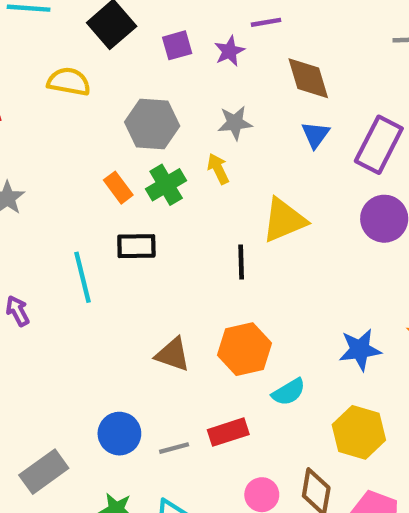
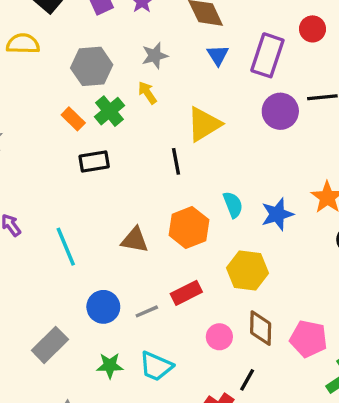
cyan line: (82, 277) -> (66, 247), moved
cyan semicircle: (289, 392) -> (233, 205), moved, turned -72
yellow hexagon: (359, 432) -> (247, 271), moved

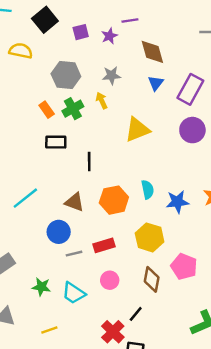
black line: (176, 161) -> (89, 161), moved
cyan line: (66, 247) -> (25, 198), turned 64
blue circle: (103, 307) -> (59, 232), moved
pink circle: (219, 337) -> (110, 280), moved
pink pentagon: (309, 339) -> (184, 266), moved

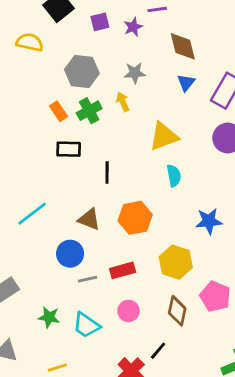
cyan semicircle: (148, 190) -> (174, 176), moved

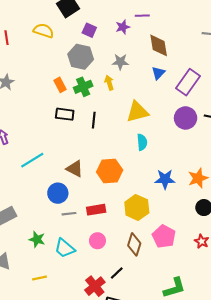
purple square: (100, 22) -> (89, 30), moved, turned 32
black line: (107, 172) -> (94, 120), moved

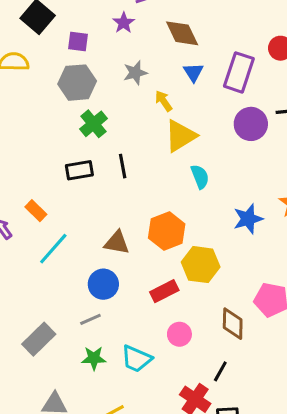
yellow arrow: (109, 83) -> (164, 101), moved
orange rectangle: (60, 85) -> (36, 211), moved
yellow hexagon: (137, 207) -> (201, 265), moved
gray line: (69, 214) -> (90, 319), moved

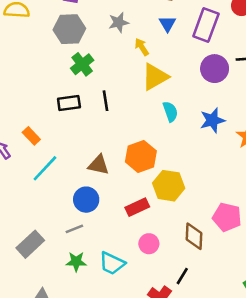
blue star: (248, 219) -> (212, 120), moved

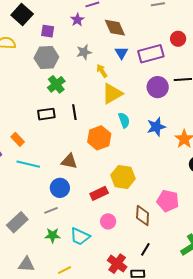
purple rectangle: (206, 25) -> (151, 54), turned 55
orange hexagon: (141, 156) -> (99, 138), moved
cyan line: (45, 168) -> (28, 164), turned 60
black line: (182, 276) -> (145, 249), moved

